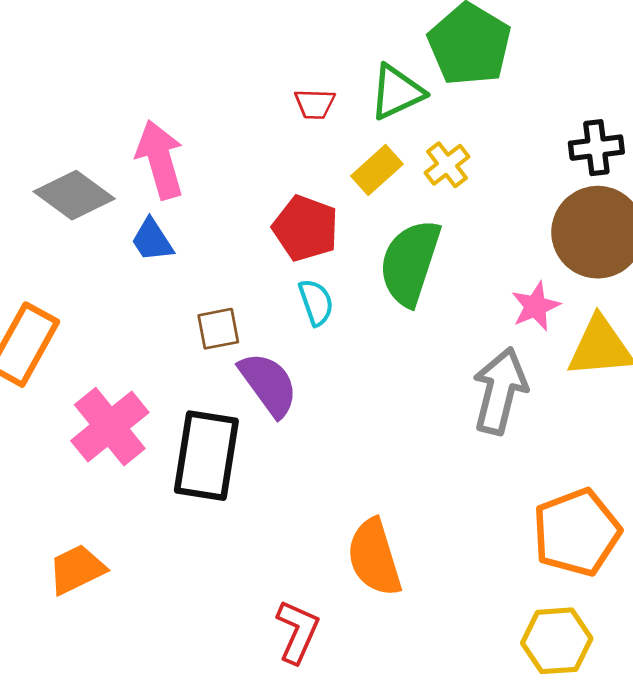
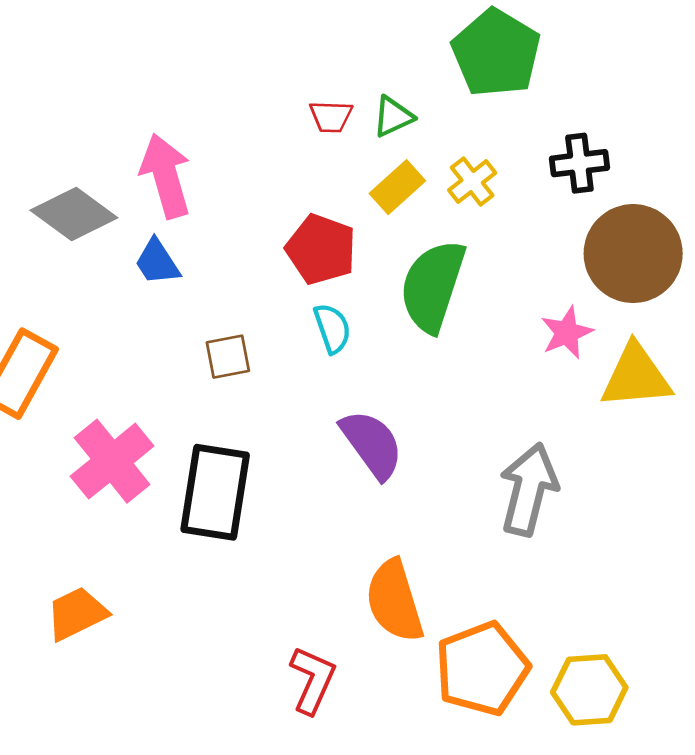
green triangle: (397, 92) -> (393, 117), moved, size x0.7
black cross: (596, 148) -> (579, 163), moved
purple semicircle: (268, 384) -> (372, 444), moved
gray arrow: (500, 391) -> (529, 489), moved
orange pentagon: (577, 532) -> (482, 669), moved

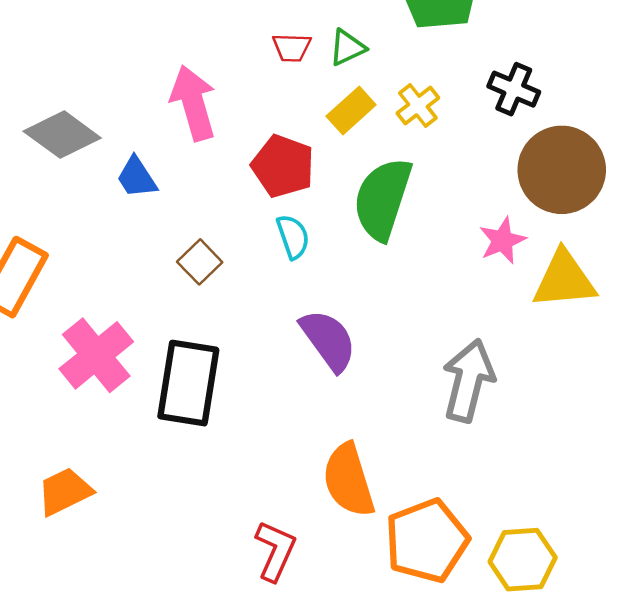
black cross: (579, 163) -> (514, 89), turned 30
pink arrow: (166, 176) -> (193, 103), moved
brown square: (228, 357) -> (200, 262), turned -33

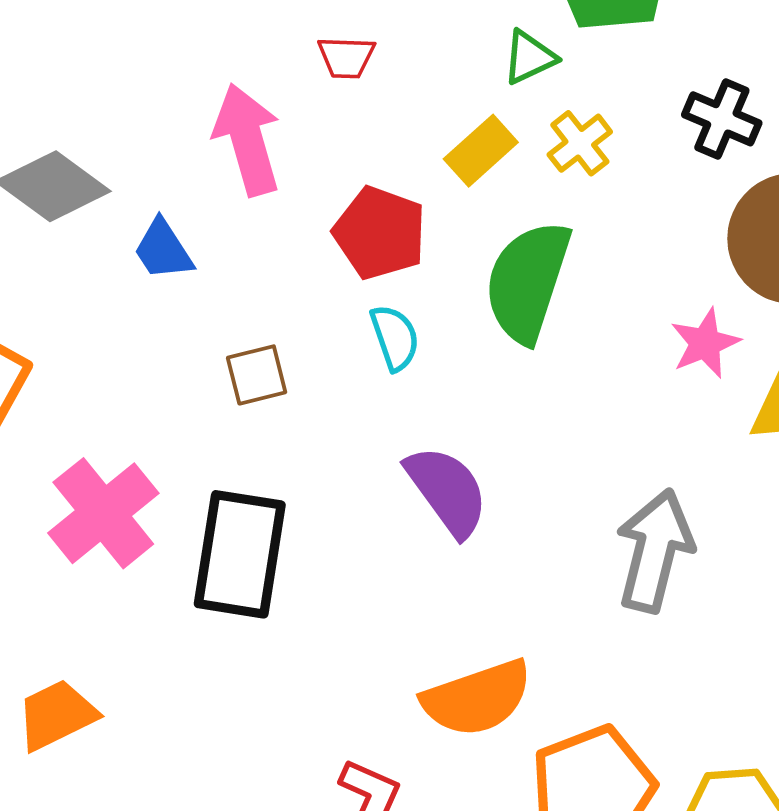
red trapezoid: (292, 47) -> (346, 57), moved
green triangle: (347, 47) -> (529, 57), moved
brown square: (200, 262) -> (257, 375), turned 30
orange semicircle: (349, 480) -> (477, 698), turned -92

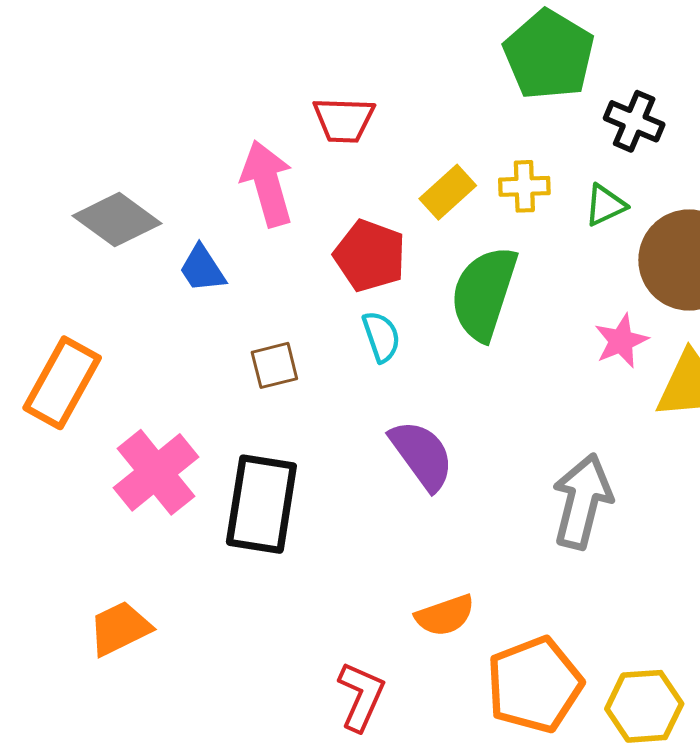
red trapezoid: (346, 57) -> (344, 120), size x1.4
green triangle: (529, 57) -> (605, 205), moved
black cross: (722, 119) -> (634, 121), moved
yellow cross: (580, 143) -> (524, 186), turned 36
orange semicircle: (477, 698) -> (445, 615), size x0.7

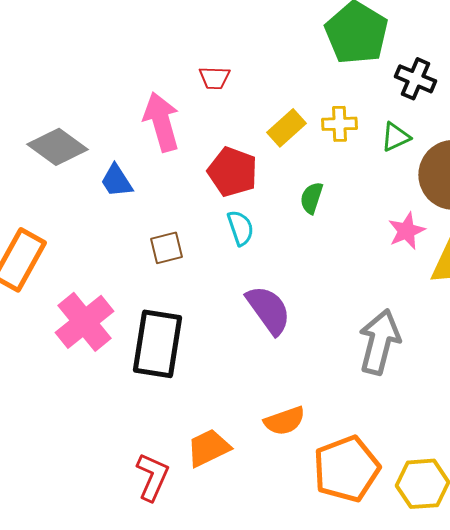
red trapezoid: (344, 120) -> (214, 78), size x0.7
green semicircle: (484, 293) -> (311, 198), size x0.5
orange trapezoid: (120, 628) -> (208, 448), moved
red L-shape: (361, 696) -> (152, 477), moved

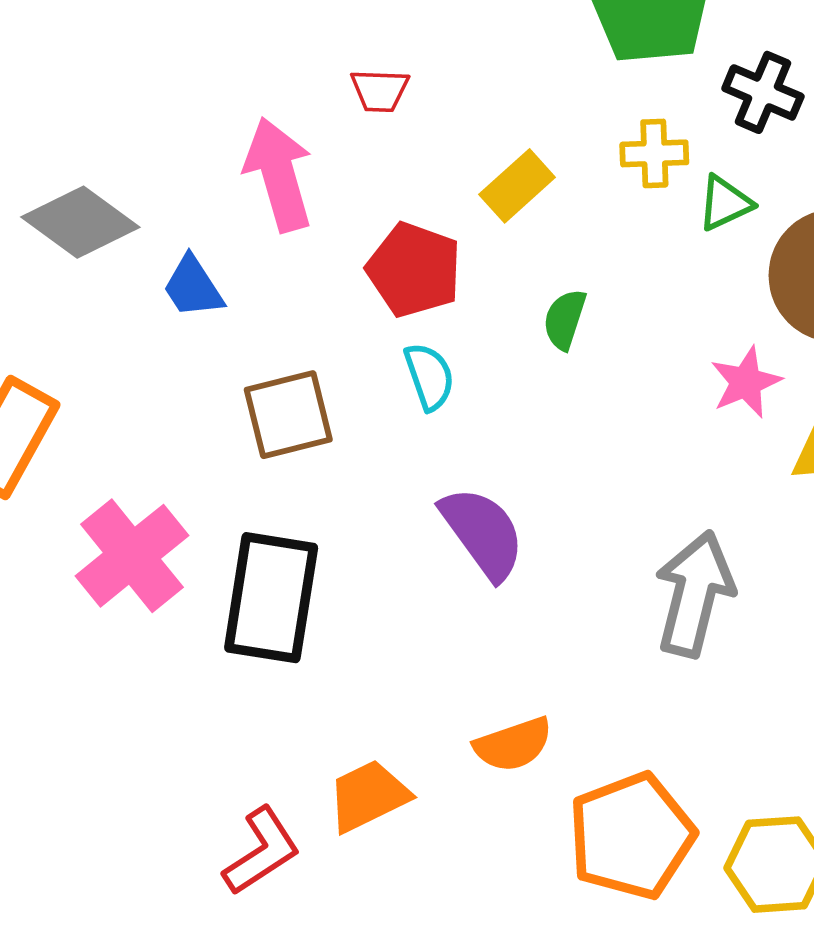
yellow cross: (339, 124) -> (654, 153), moved
brown square: (166, 248) -> (288, 415), size x1.4
red L-shape: (152, 477) -> (262, 851), turned 33

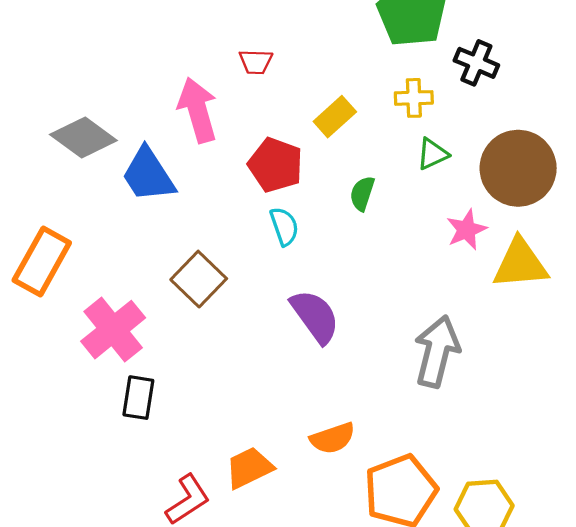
green triangle: (725, 203) -> (432, 154), moved
blue trapezoid: (193, 287) -> (148, 175), size x1.5
brown square: (288, 415) -> (199, 279), moved, turned -32
black rectangle: (271, 598) -> (138, 398), moved, size x0.6

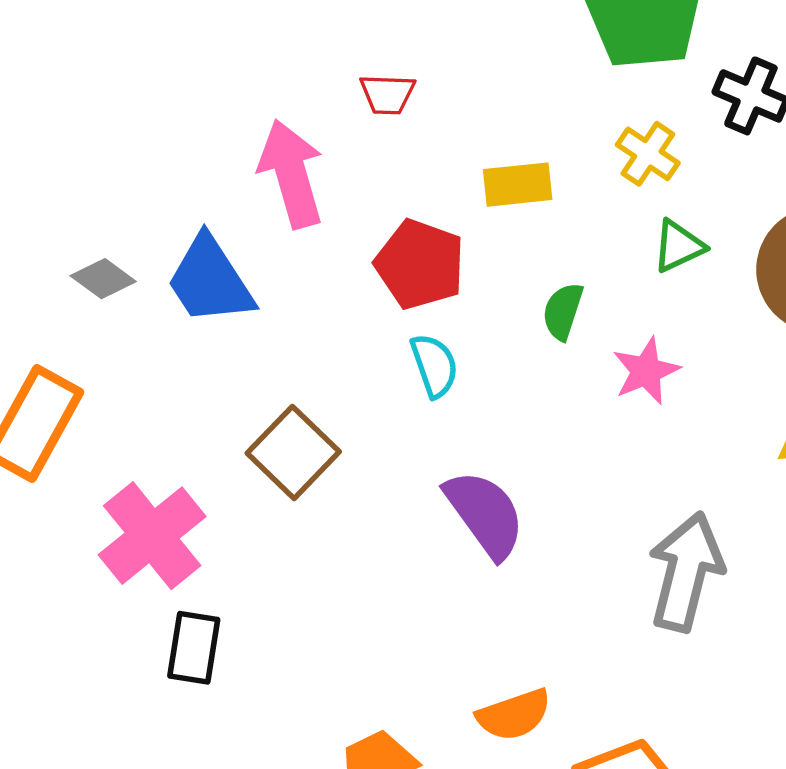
yellow cross: (414, 98) -> (648, 154), turned 36
yellow rectangle: (335, 117) -> (518, 185), turned 36
gray diamond: (83, 137) -> (103, 279), moved, size x0.6
pink star: (467, 230) -> (646, 371), moved

